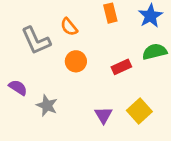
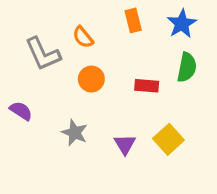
green semicircle: (155, 52) -> (187, 67), turned 115
red rectangle: (121, 67) -> (147, 86), turned 30
gray star: (47, 105) -> (75, 133), moved

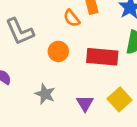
orange semicircle: (83, 37) -> (72, 18), moved
red rectangle: (147, 86) -> (102, 57), size x1.6

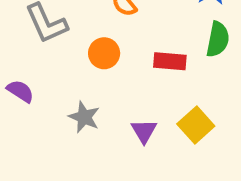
red rectangle: (102, 57) -> (170, 61), size x0.7

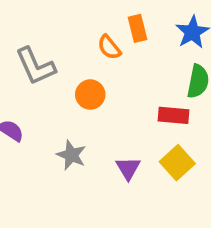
red rectangle: (170, 61) -> (173, 115), moved

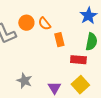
orange rectangle: (138, 28) -> (59, 40), moved
orange circle: (90, 95) -> (26, 23), moved

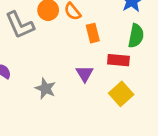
purple triangle: (54, 88) -> (85, 74), moved

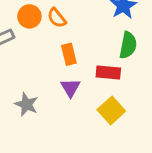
orange rectangle: (93, 33) -> (69, 54), moved

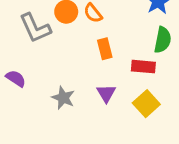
purple triangle: (70, 88) -> (106, 93), moved

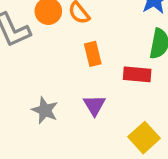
yellow square: (146, 104) -> (144, 138), moved

